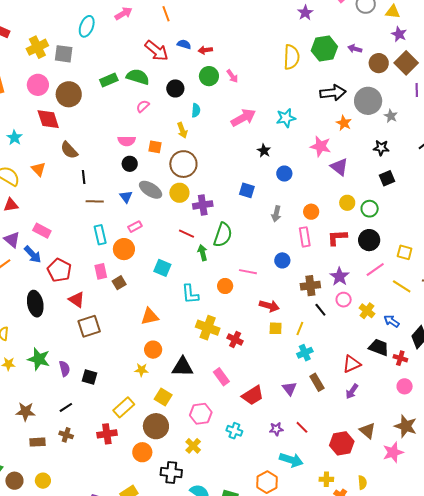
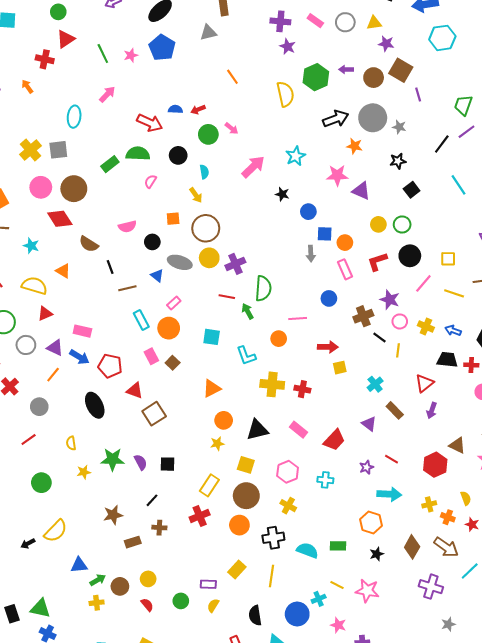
orange line: (166, 14) -> (232, 77), moved
pink semicircle: (127, 141) -> (127, 226), moved
blue square: (247, 190) -> (325, 234), moved
yellow line: (300, 328) -> (398, 350), moved

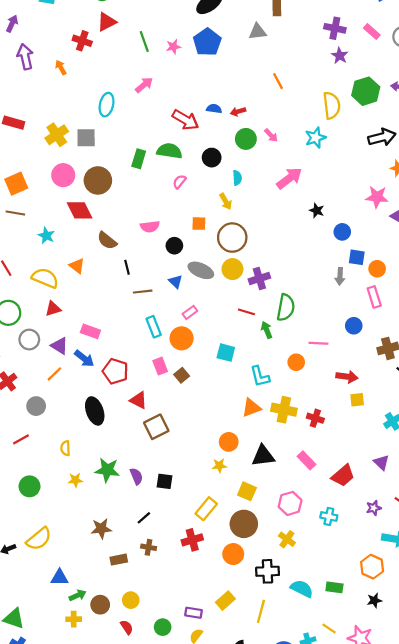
cyan star: (296, 156) -> (316, 138), moved
green rectangle: (110, 164) -> (139, 159), turned -42
orange triangle: (212, 388) -> (251, 408), moved

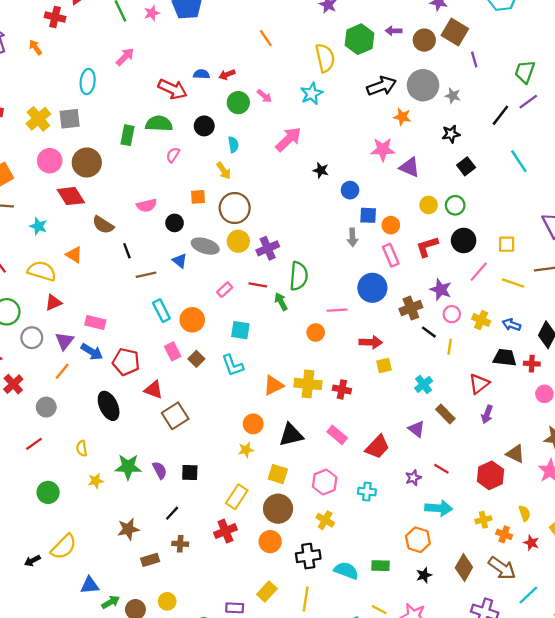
pink rectangle: (190, 312) -> (225, 290), moved
blue circle: (354, 326) -> (372, 288), size x1.6
purple triangle: (60, 346) -> (64, 341), turned 42
cyan L-shape: (260, 376) -> (233, 365), moved

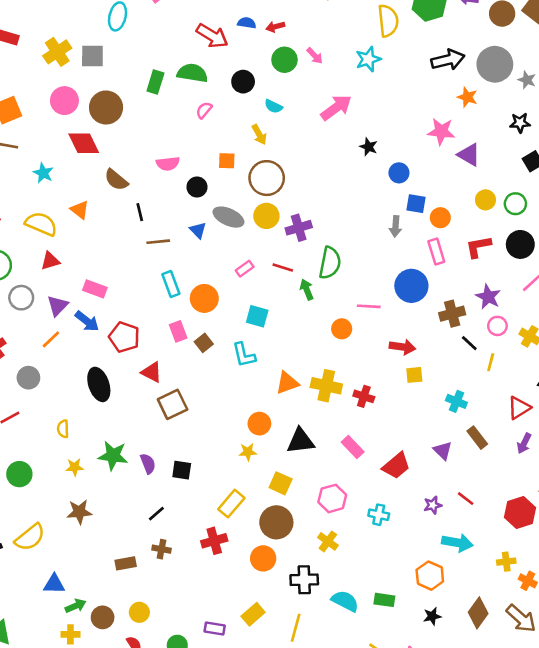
cyan semicircle: (233, 145) -> (273, 106), turned 119
cyan cross: (424, 384) -> (456, 401), turned -36
brown star: (128, 529) -> (79, 512), moved

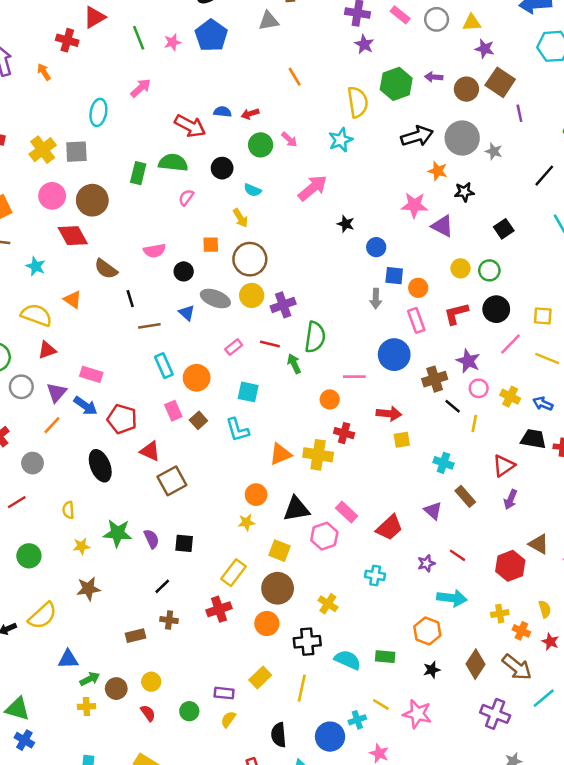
black star: (520, 123) -> (464, 192), moved
red cross: (364, 396) -> (344, 433), moved
pink hexagon: (332, 498) -> (324, 536), moved

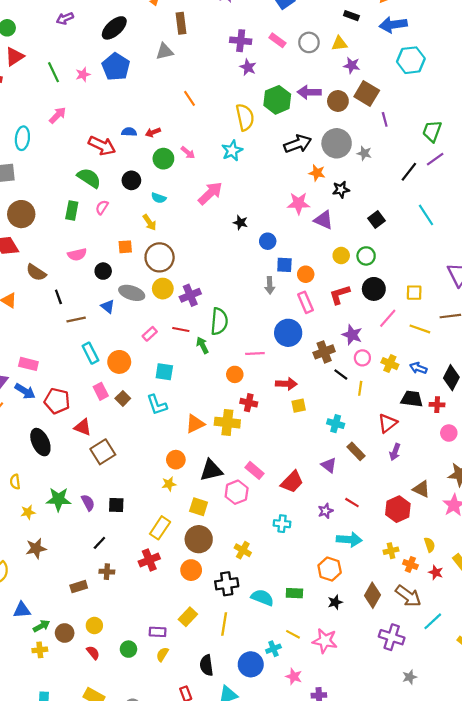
purple arrow: (434, 77) -> (309, 92), size x1.5
green semicircle: (173, 163) -> (89, 178), turned 30
green rectangle: (138, 173) -> (72, 211), moved

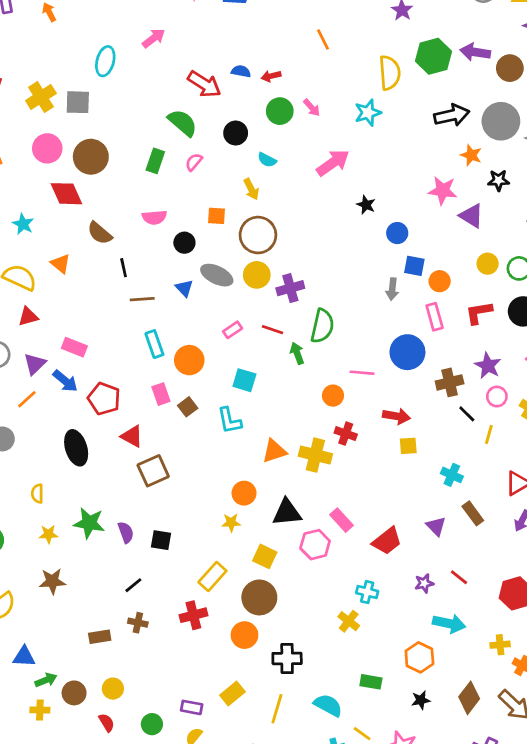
yellow cross: (243, 550) -> (349, 621), moved
cyan semicircle: (262, 598) -> (328, 705), moved

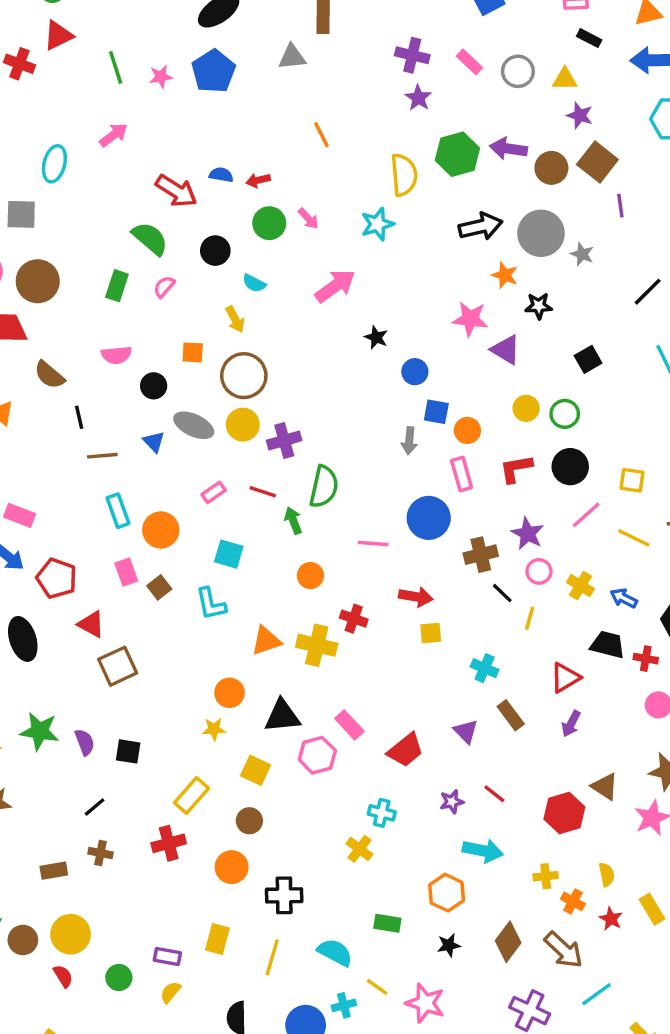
orange circle: (333, 396) -> (310, 576), moved
brown circle: (259, 597) -> (249, 821), size x0.6
yellow circle: (113, 689) -> (71, 934), size x1.5
yellow rectangle: (232, 694) -> (217, 939), turned -35

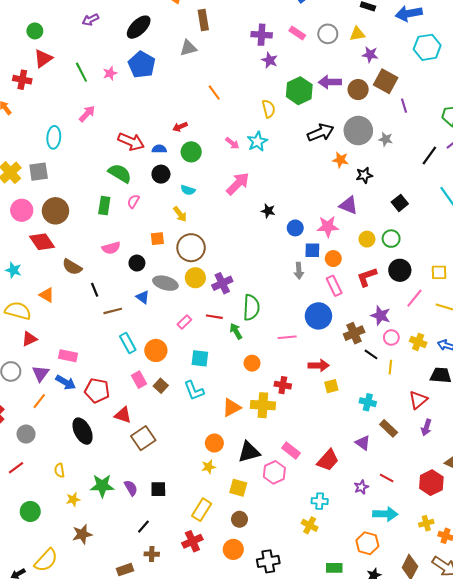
blue semicircle: (221, 175) -> (159, 149), moved
yellow semicircle: (404, 175) -> (269, 109), size x0.7
pink arrow: (308, 219) -> (232, 143), moved
pink star: (470, 319) -> (328, 227), moved

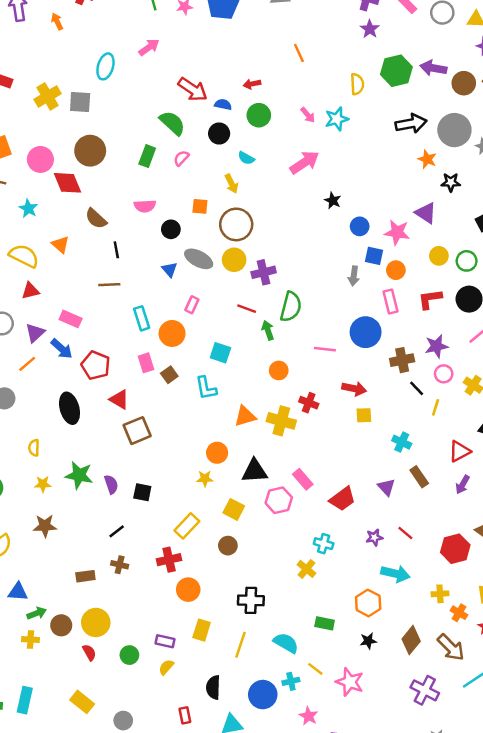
pink circle: (22, 210) -> (40, 159), moved
brown line: (113, 311) -> (109, 285), moved
purple star: (381, 316) -> (436, 346), turned 30
pink rectangle: (184, 322) -> (192, 305), moved, turned -32
orange circle: (233, 549) -> (188, 590), moved

